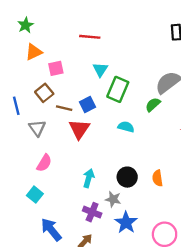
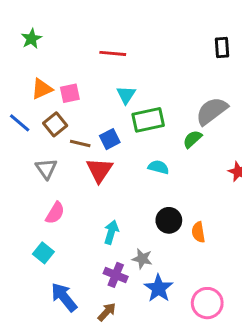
orange triangle: (34, 52) -> (42, 89), moved
green rectangle: (118, 89) -> (148, 120), turned 55
blue line: (16, 106) -> (20, 123), moved, turned -36
black circle: (127, 177) -> (169, 220), moved

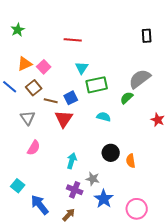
pink square: (70, 93) -> (44, 67), turned -32
cyan square: (43, 253) -> (18, 186), moved

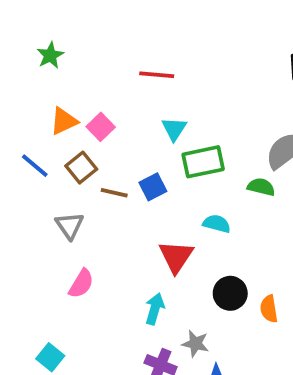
green semicircle: (127, 98) -> (261, 187), turned 56
red triangle: (64, 119) -> (176, 257), moved

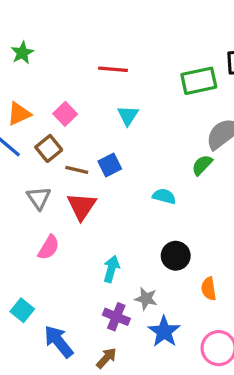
orange triangle: (64, 121) -> (19, 114), moved
green rectangle: (203, 162) -> (199, 81), moved
green semicircle: (261, 187) -> (202, 165), turned -60
red triangle: (176, 257) -> (82, 206), moved
orange semicircle: (269, 309) -> (209, 289), moved

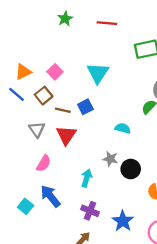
green star: (22, 53) -> (65, 19), moved
red line: (113, 69) -> (107, 23), moved
cyan triangle: (128, 115) -> (98, 73), size x1.5
gray star: (146, 299) -> (110, 159), moved
blue arrow: (59, 342) -> (50, 196), moved

